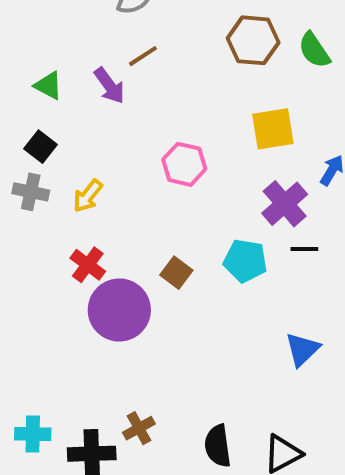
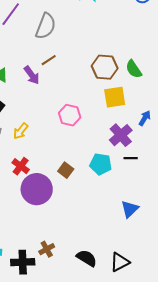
brown hexagon: (253, 40) -> (105, 67), moved
green semicircle: (314, 50) -> (134, 69), moved
black semicircle: (218, 446) -> (87, 258), turned 130

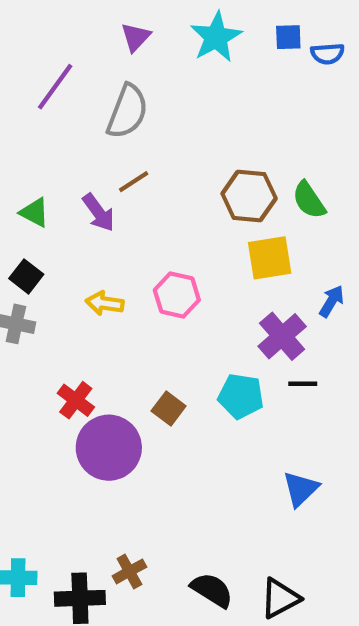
yellow arrow: (21, 131) -> (105, 303), moved, turned 60

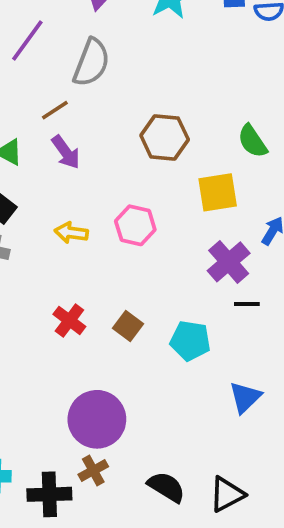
brown line: (134, 182) -> (55, 110), moved
brown hexagon: (249, 196) -> (165, 138), moved
cyan pentagon: (241, 396) -> (190, 341), moved
red cross: (76, 400) -> (69, 320), moved
purple circle: (109, 448) -> (97, 419), moved

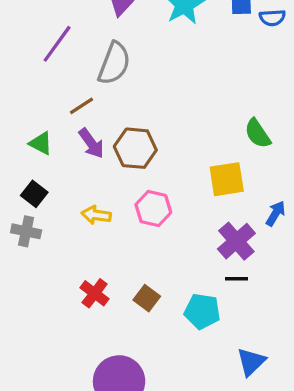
brown hexagon: (165, 138) -> (135, 148), moved
black line: (247, 304) -> (236, 279), moved

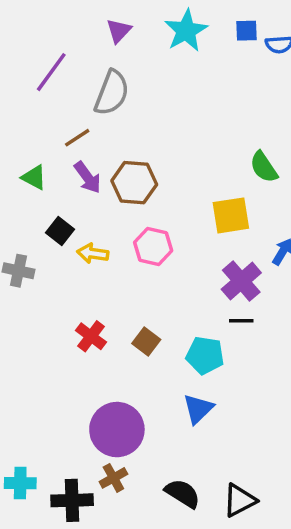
black square: (34, 194) -> (60, 231), moved
blue triangle: (251, 362) -> (198, 409), moved

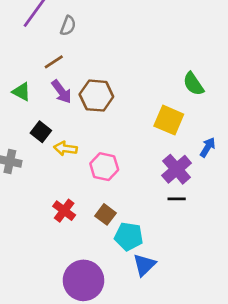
gray semicircle: (112, 93) -> (68, 26), moved, size x0.6
yellow square: (231, 215) -> (169, 120), turned 32
pink hexagon: (153, 247) -> (104, 167), moved
cyan pentagon: (205, 355) -> (129, 236), moved

